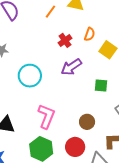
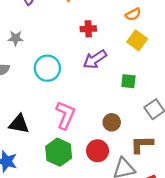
orange semicircle: (90, 34) -> (133, 14), moved, turned 40
red cross: (65, 40) -> (88, 29), turned 32

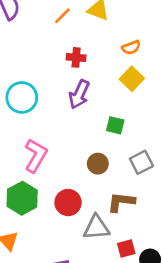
purple arrow: (95, 59) -> (79, 94), turned -40
brown circle: (112, 122) -> (98, 164), moved

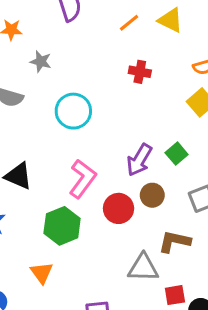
purple arrow: (79, 94) -> (139, 160), moved
green square: (115, 125) -> (177, 154), turned 30
red circle: (68, 203) -> (119, 208), moved

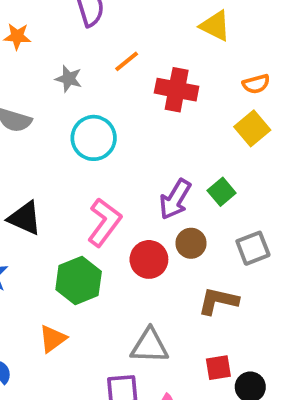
orange line: (129, 23) -> (127, 61), moved
gray star: (41, 61) -> (69, 79), moved
red cross: (140, 72) -> (177, 90), size x1.5
gray triangle: (143, 268) -> (150, 346), moved
orange triangle: (42, 273) -> (53, 339), turned 30

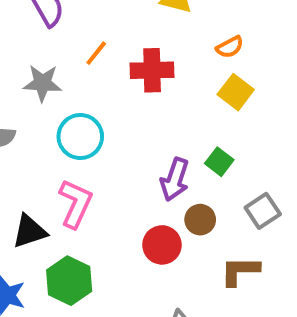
gray star: (69, 79) -> (42, 83), size x1.4
black triangle: (25, 218) -> (30, 231), turned -30
pink L-shape: (104, 222) -> (75, 204), moved
green hexagon: (79, 281) -> (69, 281), moved

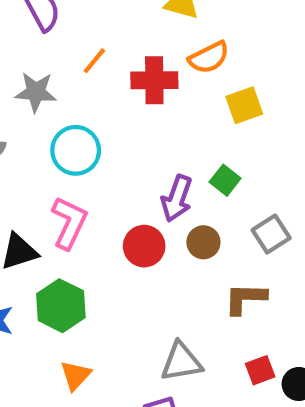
orange semicircle: (230, 47) -> (209, 57), moved, size x1.4
yellow square: (236, 92) -> (244, 105), turned 32
red circle: (162, 245) -> (144, 246), moved

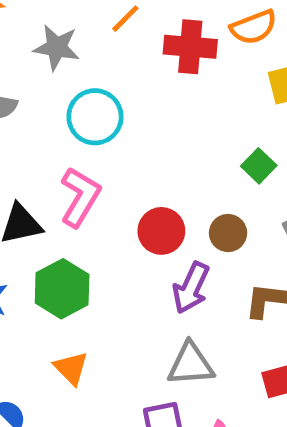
purple arrow: (177, 198) -> (191, 288), moved
orange triangle: (76, 375) -> (71, 368), turned -32

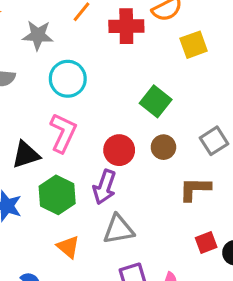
green square: (259, 166) -> (156, 101), moved, size x1.4
purple arrow: (191, 288) -> (104, 187), moved
gray triangle: (191, 364) -> (118, 229), moved

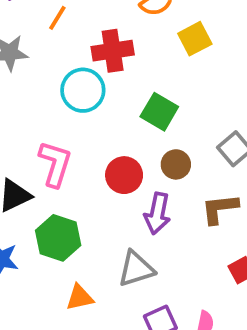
red cross: (126, 26) -> (113, 51), moved
cyan circle: (68, 79) -> (83, 90), moved
purple arrow: (104, 187) -> (157, 214), moved
orange triangle: (68, 247) -> (80, 297), turned -45

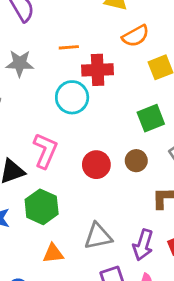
orange line: (57, 18) -> (69, 47), moved, turned 48
green square: (159, 112) -> (151, 118), moved, turned 32
purple arrow: (157, 214) -> (143, 245), moved

